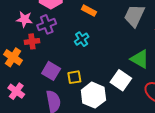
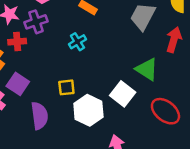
purple square: (51, 71) -> (18, 84), moved

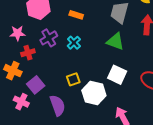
purple cross: (36, 22) -> (49, 38), moved
green triangle: (147, 69) -> (115, 42), moved
purple square: (18, 84) -> (36, 85), turned 30

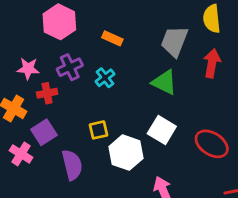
pink star: (17, 33) -> (28, 69), moved
red cross: (28, 53) -> (47, 93), moved

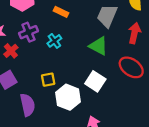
red cross: (47, 93) -> (11, 51), turned -32
red ellipse: (212, 144) -> (131, 67), moved

